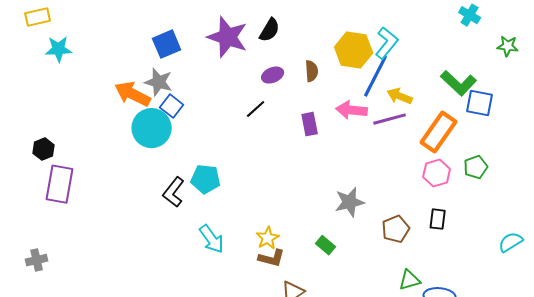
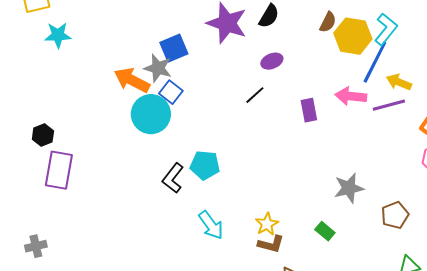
blue square: (167, 44) -> (174, 48), moved
brown semicircle: (312, 71) -> (328, 22), moved, turned 30

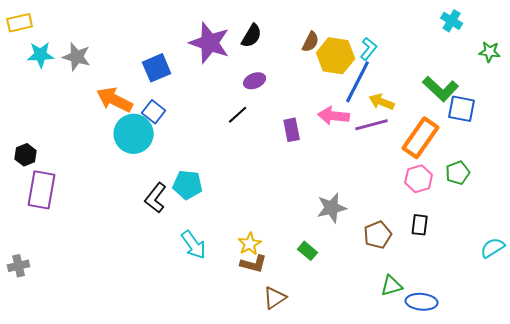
cyan L-shape: (386, 29) -> (369, 49), size x0.7
gray star: (158, 68) -> (77, 57), moved

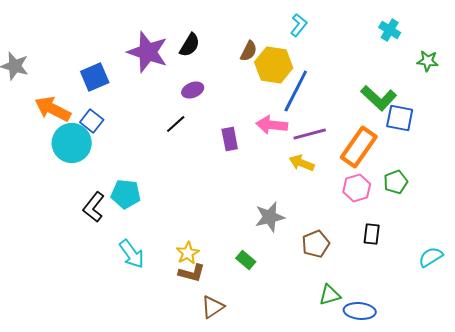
cyan L-shape: (369, 49) -> (299, 25), moved
yellow arrow: (382, 102) -> (302, 163), moved
black rectangle: (420, 225) -> (372, 234), moved

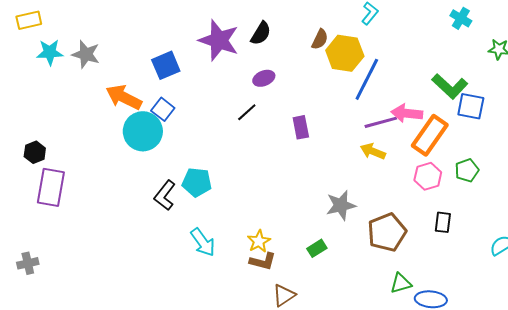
pink arrow: (272, 125) -> (407, 113), moved
brown pentagon: (316, 244) -> (387, 232), size x1.4
green rectangle: (246, 260) -> (317, 248), turned -72

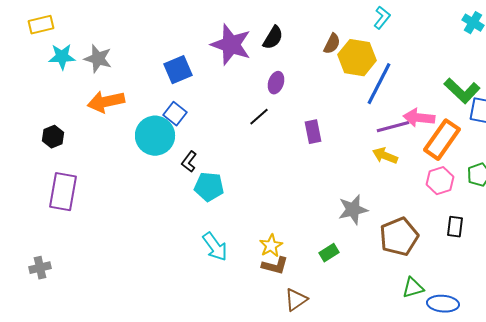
purple ellipse: (264, 78) -> (276, 83), turned -50
orange arrow: (124, 97) -> (106, 102), moved, turned -39
black hexagon: (35, 152) -> (53, 137), moved
black L-shape: (165, 195) -> (189, 162), moved, size x0.7

